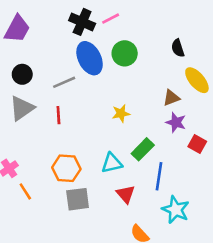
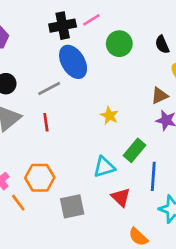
black cross: (82, 22) -> (63, 26), turned -30
green circle: (125, 53) -> (119, 44), moved
yellow star: (121, 113) -> (109, 116), turned -30
orange hexagon: (66, 168) -> (40, 178), moved

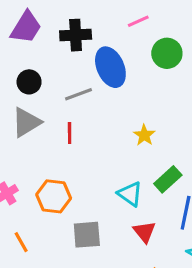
black cross: (63, 26) -> (76, 35), moved
cyan triangle: (104, 167) -> (130, 194), turned 45
orange line: (18, 203) -> (21, 242), moved

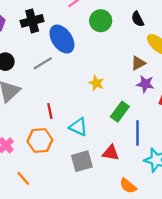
red line: (70, 133) -> (50, 111), moved
cyan triangle: (130, 194) -> (78, 127), moved
red triangle: (144, 232) -> (111, 153), turned -30
gray square: (87, 235) -> (82, 161), moved

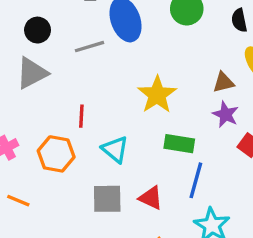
yellow star: (96, 83) -> (157, 95), size x1.6
green rectangle: (120, 112) -> (179, 144), turned 48
orange line: (23, 178) -> (18, 201), turned -42

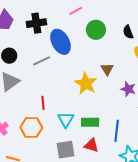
brown triangle: (223, 82) -> (107, 69), moved, turned -40
green rectangle: (179, 144) -> (90, 122), moved
cyan triangle: (115, 149) -> (66, 120), turned 30

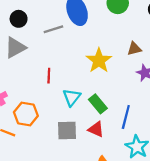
brown triangle: (107, 69) -> (134, 49), moved, turned 40
green rectangle: (90, 122) -> (98, 104), turned 42
orange hexagon: (31, 128) -> (26, 114), moved

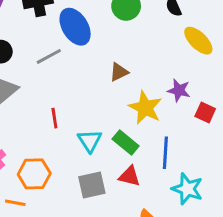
brown triangle: (134, 49) -> (119, 72), moved
yellow star: (99, 60) -> (145, 108), moved

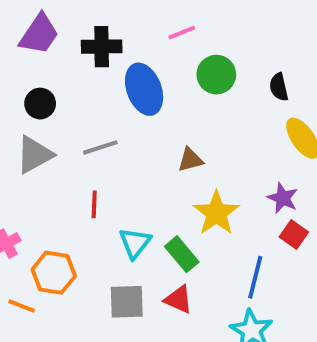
gray line: (49, 56) -> (100, 147), moved
purple star: (179, 90) -> (283, 198), moved
blue line: (165, 153) -> (255, 277), moved

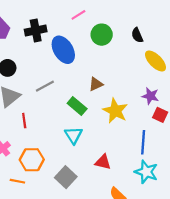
red line: (94, 204) -> (24, 121), moved
green rectangle: (182, 254) -> (77, 106), moved
gray square: (127, 302) -> (66, 177), moved, turned -35

